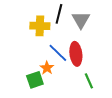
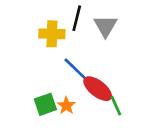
red ellipse: (76, 54) -> (98, 89), moved, turned -45
orange star: (47, 68) -> (66, 106), moved

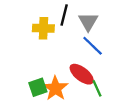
blue line: (75, 69) -> (93, 46), moved
orange star: (66, 106) -> (55, 88), size x1.6

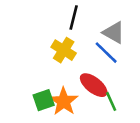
gray triangle: (88, 22) -> (114, 33), moved, turned -30
yellow cross: (43, 28) -> (64, 50), moved, turned 30

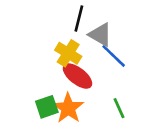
gray triangle: (114, 33) -> (100, 35), moved
red ellipse: (94, 85) -> (78, 76), moved

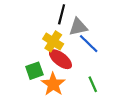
gray triangle: (100, 35) -> (78, 27), turned -42
green square: (47, 107) -> (34, 71), moved

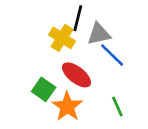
yellow cross: (53, 41) -> (62, 38), moved
green square: (34, 71) -> (44, 89), turned -36

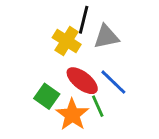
blue line: (112, 55) -> (113, 82), moved
green line: (117, 107) -> (98, 106), moved

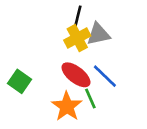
yellow cross: (67, 41) -> (77, 38), moved, turned 30
green square: (47, 96) -> (20, 81), moved

